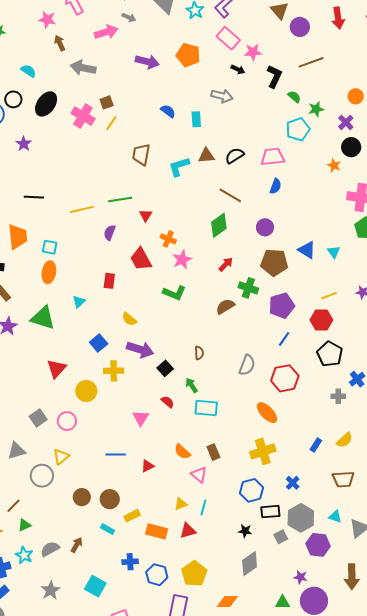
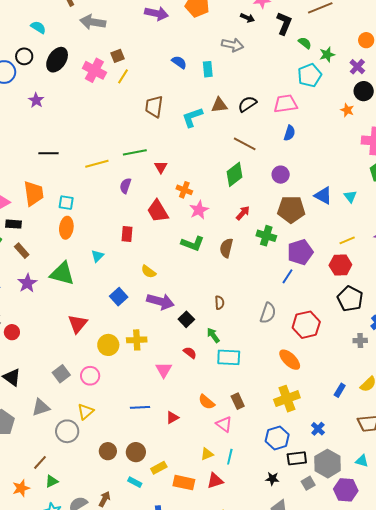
brown semicircle: (225, 306) -> (226, 248), moved, turned -42
blue line: (284, 339) -> (288, 276), moved
yellow cross: (114, 371) -> (137, 340), moved

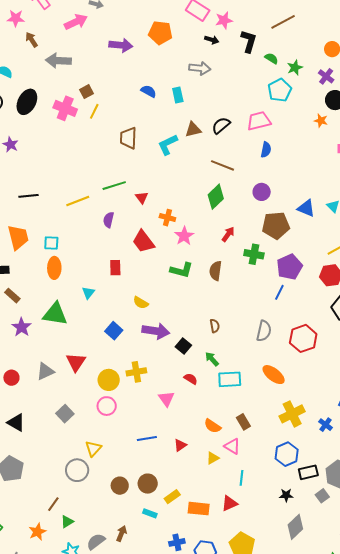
orange ellipse: (290, 360) -> (274, 375), moved
pink circle: (90, 376) -> (107, 406), moved
gray triangle: (41, 407) -> (45, 371), moved
blue cross: (318, 429) -> (326, 425), moved
yellow triangle: (207, 454) -> (213, 458), moved

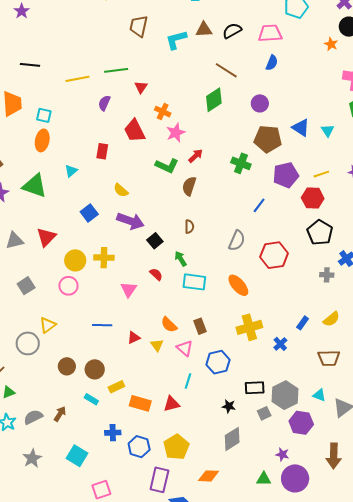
red arrow: (228, 234) -> (196, 156), moved
purple pentagon: (289, 267) -> (286, 175), moved
brown semicircle: (216, 271) -> (189, 186), moved
blue hexagon: (287, 454) -> (218, 362), moved
yellow triangle: (213, 458) -> (157, 345), moved, turned -48

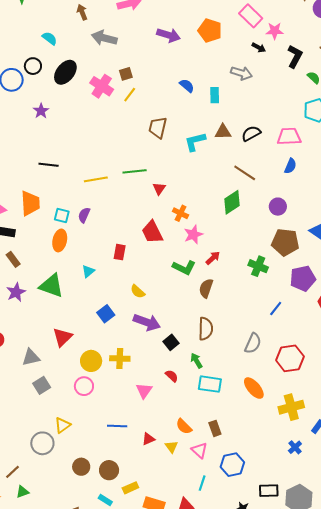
purple semicircle: (104, 103) -> (84, 215), moved
brown semicircle: (189, 227) -> (206, 329), size x1.6
gray triangle: (14, 240) -> (31, 357), moved
yellow cross: (249, 327) -> (291, 407), moved

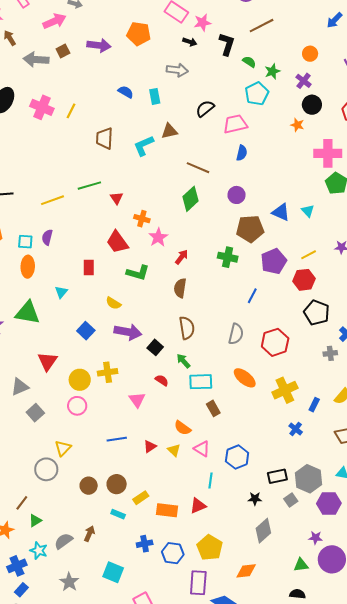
brown square: (126, 74) -> (63, 51), moved
black semicircle: (251, 133) -> (205, 109), moved
green L-shape: (184, 267) -> (138, 273), moved
brown rectangle: (215, 428) -> (213, 408), moved

